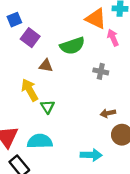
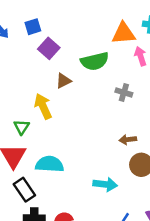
orange triangle: (96, 19) -> (123, 33), turned -35
brown triangle: (46, 66) -> (63, 81), turned -40
green triangle: (48, 107) -> (22, 127), moved

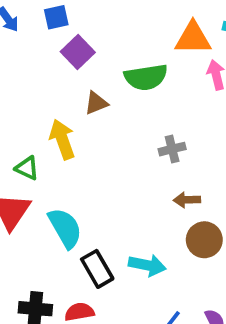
gray cross: (124, 92) -> (172, 149), moved, turned -35
green triangle: (22, 127) -> (27, 168), turned -42
cyan semicircle: (50, 164) -> (65, 228), turned 52
black rectangle: (24, 190) -> (97, 269), moved

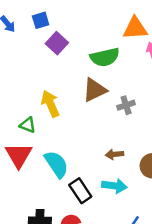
brown triangle: (96, 103) -> (95, 90), moved, size x1.5
brown arrow: (187, 200) -> (115, 154), moved

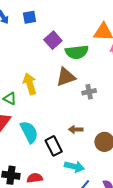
purple square: (57, 43) -> (53, 40), moved
cyan arrow: (114, 186) -> (74, 167), moved
black rectangle: (80, 191) -> (54, 146), moved

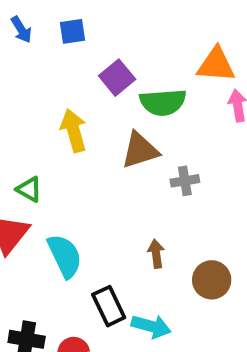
yellow arrow: (30, 84) -> (74, 131), moved
brown arrow: (76, 129) -> (156, 254), turned 80
black rectangle: (54, 146) -> (109, 306), moved

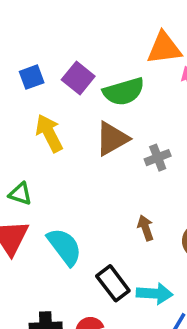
blue square: (73, 31) -> (32, 77), moved

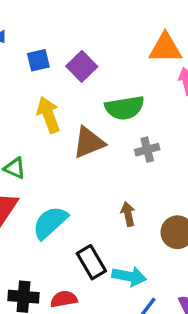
green semicircle: (124, 92) -> (125, 108), moved
brown triangle: (112, 139) -> (89, 143), moved
cyan semicircle: (64, 247) -> (50, 223), turned -102

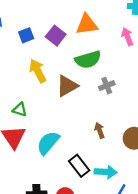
orange triangle: (165, 48) -> (87, 24), moved

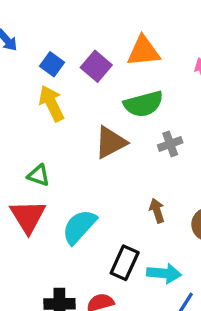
blue square: (26, 35) -> (52, 64), turned -35
yellow arrow: (38, 71) -> (52, 103), moved
black rectangle: (79, 166) -> (125, 263), turned 60

